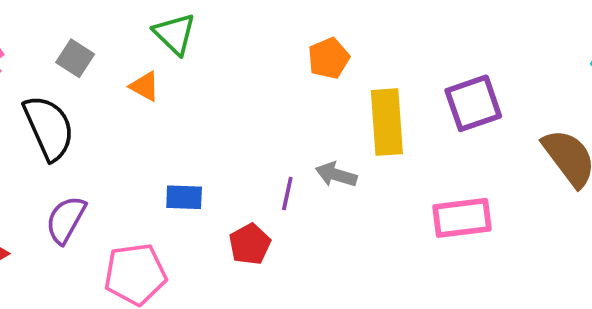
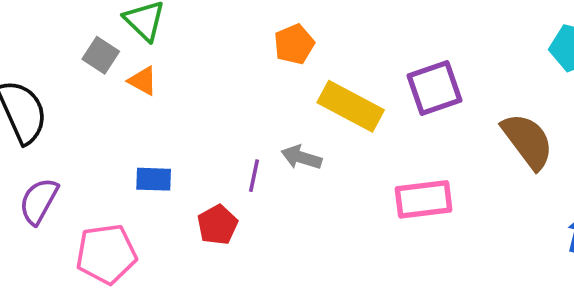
gray square: (75, 58) -> (101, 55), moved
orange triangle: (145, 86) -> (143, 81), moved
yellow rectangle: (387, 122) -> (351, 106), turned -58

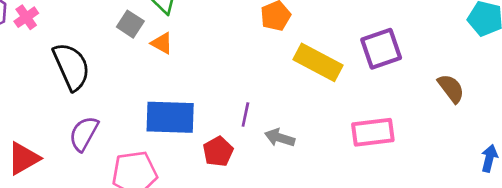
brown semicircle: (528, 141) -> (451, 88), size x0.7
gray arrow: (301, 157) -> (280, 138), moved
blue rectangle: (154, 179) -> (170, 117), size x1.8

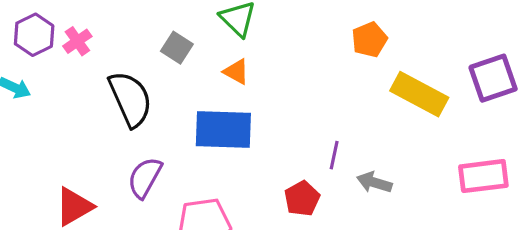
gray square: (130, 24) -> (177, 48), moved
blue rectangle: (170, 117) -> (223, 129), moved

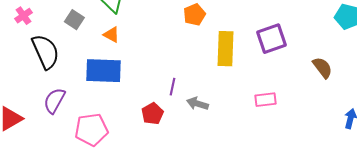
pink cross: (77, 41) -> (23, 16), moved
yellow rectangle: (419, 94) -> (225, 49), turned 64
pink rectangle: (483, 176) -> (265, 100), size x0.7

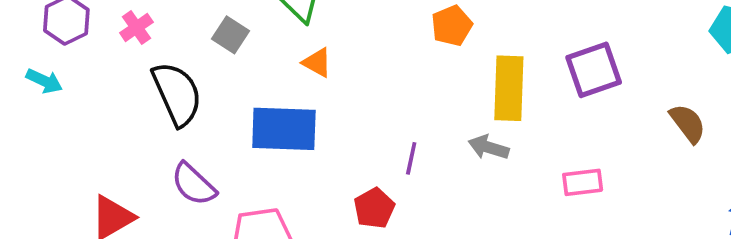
orange triangle: (111, 35) -> (317, 63), moved
purple semicircle: (54, 101) -> (194, 184), turned -76
gray arrow: (197, 104) -> (489, 147), moved

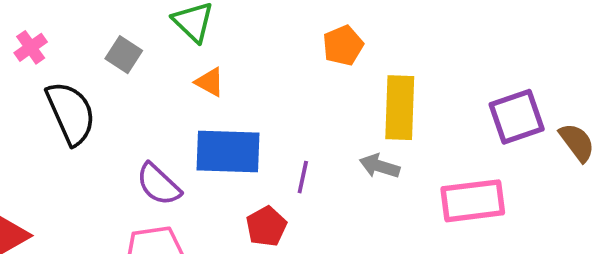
purple square: (594, 70) -> (517, 117), moved
blue rectangle: (284, 129) -> (228, 151), moved
pink rectangle: (583, 182) -> (473, 201), size x1.6
purple semicircle: (194, 184) -> (159, 184), moved

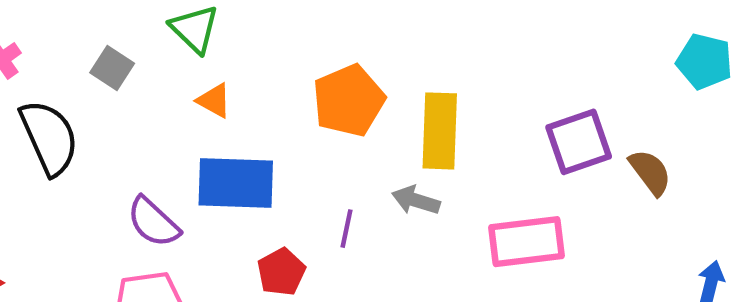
orange pentagon: (343, 45) -> (349, 101), moved, size x1.5
purple line: (303, 177) -> (346, 229), moved

